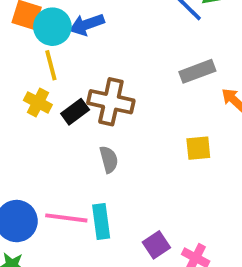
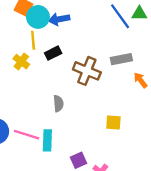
brown cross: (111, 102) -> (87, 71), moved
black rectangle: (75, 112) -> (53, 53), moved
yellow square: (198, 148) -> (113, 122), moved

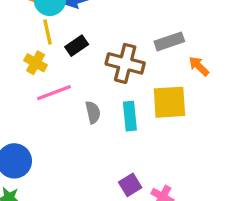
yellow square: (113, 122) -> (169, 102), moved, size x1.6
pink line: (27, 135) -> (54, 93), moved, turned -30
cyan rectangle: (47, 140) -> (130, 116), moved

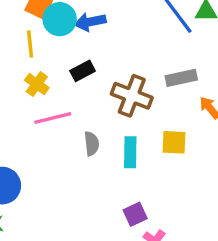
yellow line: (48, 32) -> (30, 44), moved
yellow square: (169, 102) -> (174, 142), size x0.7
purple square: (130, 185) -> (135, 214), moved

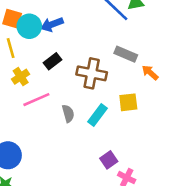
gray rectangle: (181, 78) -> (126, 54), turned 45
yellow cross: (37, 84) -> (21, 77), turned 30
cyan rectangle: (130, 152) -> (97, 115), turned 45

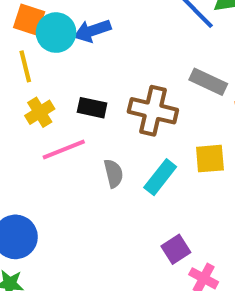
black rectangle: (52, 61) -> (92, 108), moved, turned 48

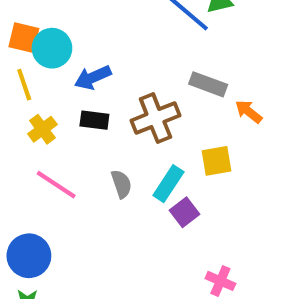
blue arrow: (92, 31) -> (93, 77), moved
brown cross: (153, 111) -> (155, 118), turned -30
pink line: (64, 150) -> (56, 185), moved, turned 60
purple square: (176, 249) -> (185, 212), moved

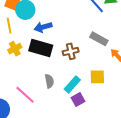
brown cross: (155, 118) -> (71, 51), size x0.7
black rectangle: (94, 120) -> (41, 48), size x1.6
pink line: (56, 185) -> (25, 95), moved

